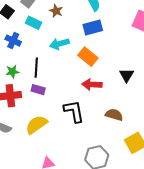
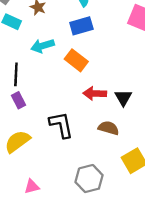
black triangle: (127, 75) -> (123, 98), moved
red arrow: (92, 85) -> (95, 93), moved
purple rectangle: (38, 90) -> (19, 100), turned 48

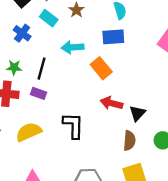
purple rectangle: (19, 100) -> (38, 93), turned -56
brown semicircle: (108, 128) -> (129, 141), moved, turned 66

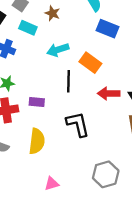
blue rectangle: (113, 37) -> (108, 29), moved, turned 40
black line: (41, 69) -> (68, 81), moved
yellow semicircle: (29, 132) -> (37, 141), turned 135

